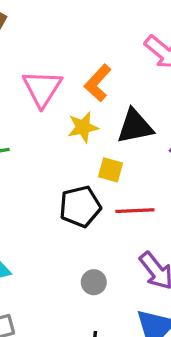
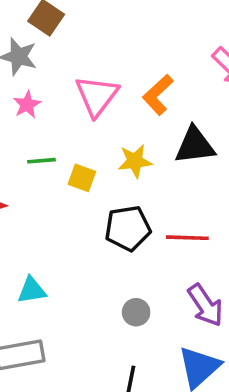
yellow star: (83, 127) -> (135, 161), moved
yellow square: (111, 170) -> (82, 178), moved

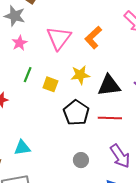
black triangle: (195, 145) -> (109, 86), moved
green line: (41, 161) -> (28, 75), turned -63
black pentagon: (128, 228) -> (76, 113), turned -30

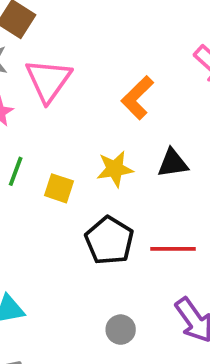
pink triangle: (59, 38) -> (48, 80), moved
black triangle: (109, 86) -> (173, 163), moved, size x0.7

